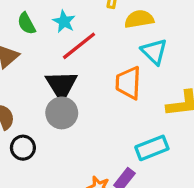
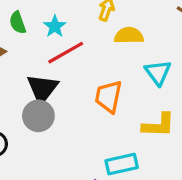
cyan triangle: (154, 52) -> (158, 73), moved

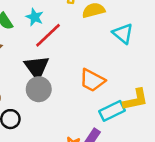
orange trapezoid: (109, 97) -> (92, 80), moved, turned -60
yellow L-shape: (158, 125) -> (136, 100), moved

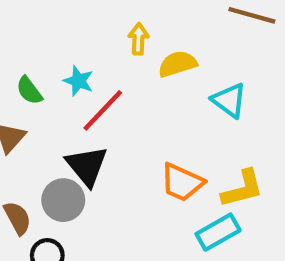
gray circle: (39, 89) -> (63, 200), moved
yellow L-shape: (136, 100) -> (242, 189), moved

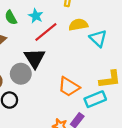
yellow semicircle: (177, 64) -> (78, 25), moved
cyan triangle: (229, 100) -> (98, 38), moved
orange trapezoid: (182, 182) -> (69, 87), moved

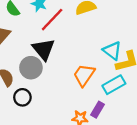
cyan triangle: (98, 38) -> (112, 51), moved
orange trapezoid: (69, 87) -> (84, 75), turned 100

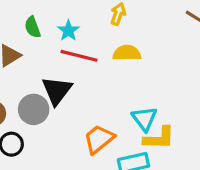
red line: (52, 20) -> (79, 56), turned 44

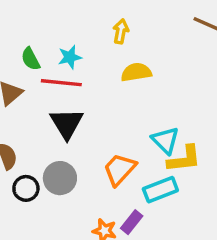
cyan star: (68, 31) -> (70, 57), turned 30
red line: (79, 56) -> (61, 83), moved
gray circle: (34, 109) -> (60, 178), moved

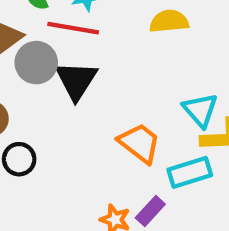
orange trapezoid: (120, 169) -> (140, 143), turned 81
gray circle: (60, 178) -> (36, 63), moved

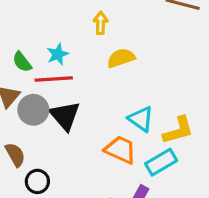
cyan triangle: (200, 110) -> (141, 119), moved

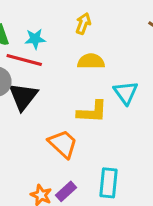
cyan triangle: (141, 119) -> (126, 93), moved
yellow L-shape: (178, 130) -> (92, 112), moved
cyan rectangle: (161, 162) -> (108, 183), moved, turned -72

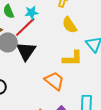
red line: (24, 60) -> (25, 27), turned -55
yellow semicircle: (91, 61) -> (70, 25), turned -120

